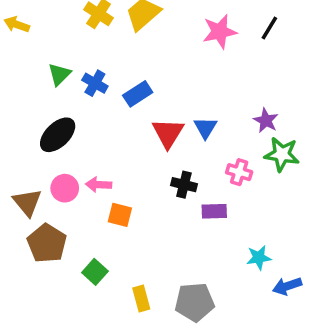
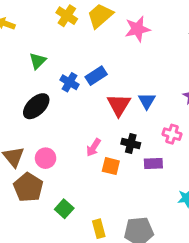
pink star: (220, 32) -> (137, 29), moved
blue cross: (95, 83) -> (70, 82), moved
pink arrow: (99, 185) -> (93, 147), moved, turned -60
pink circle: (65, 188) -> (46, 158), moved
orange square: (120, 215) -> (111, 166), moved

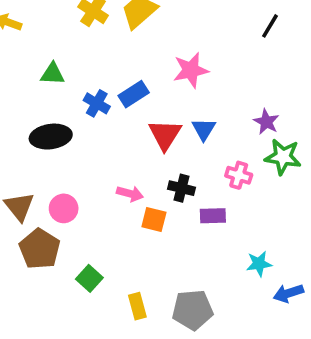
pink star: (137, 29) -> (191, 70), moved
green triangle: (38, 61) -> (53, 74), turned 48
black ellipse: (36, 106) -> (51, 137), turned 36
pink arrow: (93, 147) -> (130, 194), turned -108

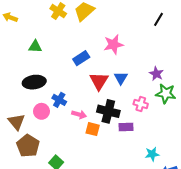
blue cross: (97, 103) -> (59, 100), moved
black cross: (182, 188) -> (108, 111), size x1.5
pink circle: (64, 208) -> (41, 111), moved

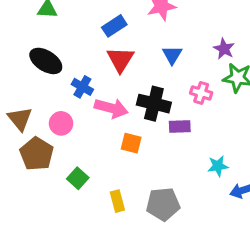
red triangle: (99, 81) -> (120, 59), moved
black ellipse: (34, 82) -> (46, 61), turned 40
pink circle: (41, 111) -> (61, 123), moved
pink arrow: (79, 114) -> (111, 108), size x1.5
orange square: (93, 129) -> (131, 143), moved

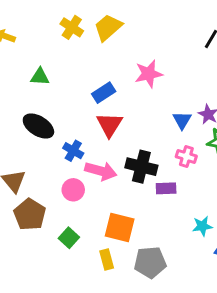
blue triangle: (172, 55) -> (182, 120), moved
pink circle: (61, 123) -> (73, 190), moved
orange square: (131, 143) -> (120, 228), moved, size x1.5

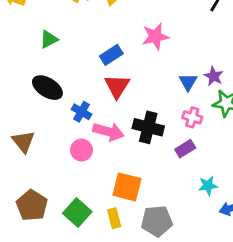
green triangle: (40, 77) -> (49, 39), turned -30
purple rectangle: (166, 188) -> (185, 149), moved, turned -30
brown pentagon: (30, 214) -> (32, 205), moved
green square: (69, 238) -> (77, 213), moved, size x1.4

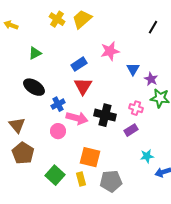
blue triangle: (188, 82) -> (133, 69), moved
blue cross: (82, 112) -> (58, 104), turned 32
brown pentagon: (32, 205) -> (23, 153), moved

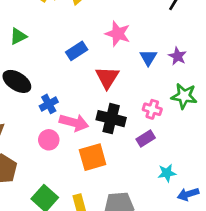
pink star: (110, 51) -> (118, 34), turned 30
purple star: (151, 79) -> (177, 56), moved
red triangle: (83, 86) -> (107, 77), moved
orange square: (90, 157) -> (93, 157), moved, turned -30

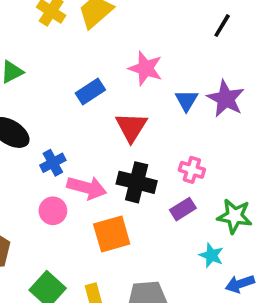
purple star: (177, 56) -> (226, 99), size x1.5
green star: (184, 96) -> (235, 216), moved
cyan star: (167, 173) -> (211, 255), turned 30

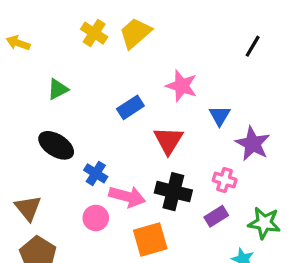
purple star: (226, 99) -> (253, 144), moved
blue cross: (53, 163) -> (96, 173), turned -30

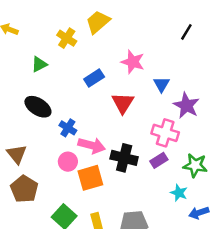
yellow cross: (94, 33) -> (67, 38), moved
pink cross: (225, 180) -> (165, 133), size x1.5
black cross: (173, 192) -> (124, 158), moved
orange square: (150, 239) -> (90, 178), moved

